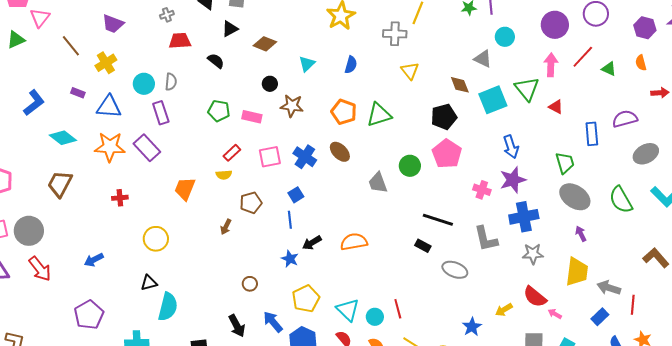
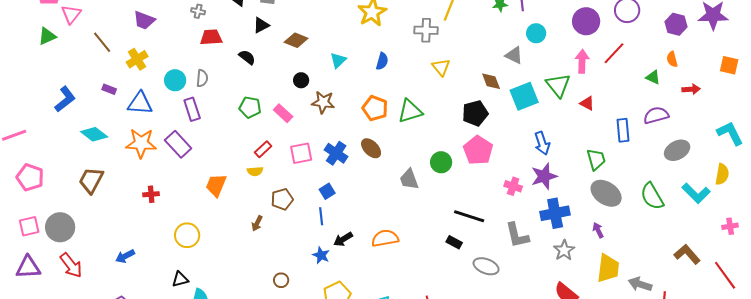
gray cross: (167, 15) -> (198, 11), turned 32
green triangle: (609, 69) -> (653, 77), moved
pink rectangle: (252, 117) -> (283, 113), turned 30
purple arrow: (581, 234) -> (598, 230), moved
gray star: (533, 254) -> (564, 250), turned -30

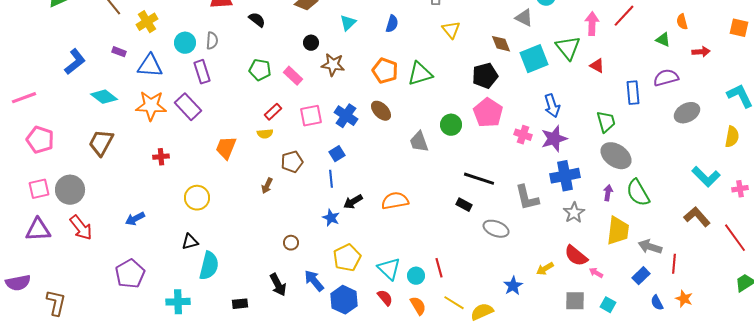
pink cross: (513, 186) -> (523, 135), moved
cyan L-shape: (696, 193) -> (706, 177), moved
green semicircle: (652, 196) -> (638, 193), moved
purple arrow: (598, 230) -> (608, 193), turned 35

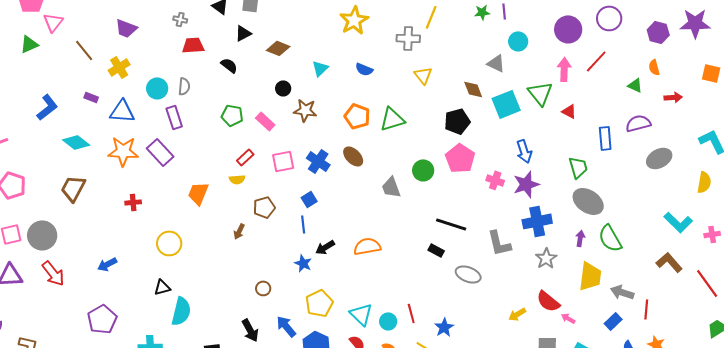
blue semicircle: (392, 24) -> (364, 69), turned 96
blue star: (513, 286) -> (444, 327), moved

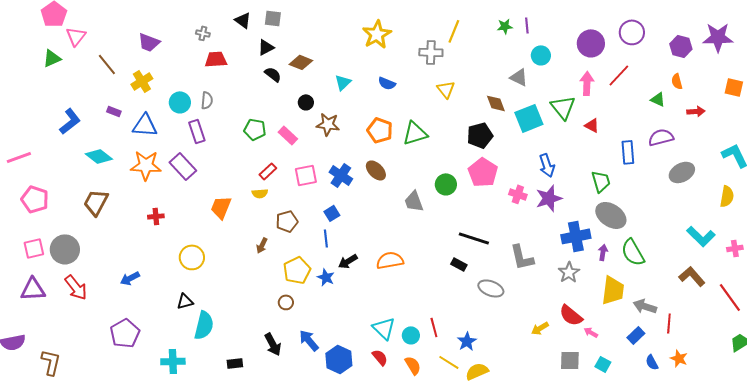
black semicircle: (229, 65) -> (273, 74), moved
blue cross: (537, 221) -> (576, 236), moved
yellow pentagon: (319, 303) -> (297, 270), moved

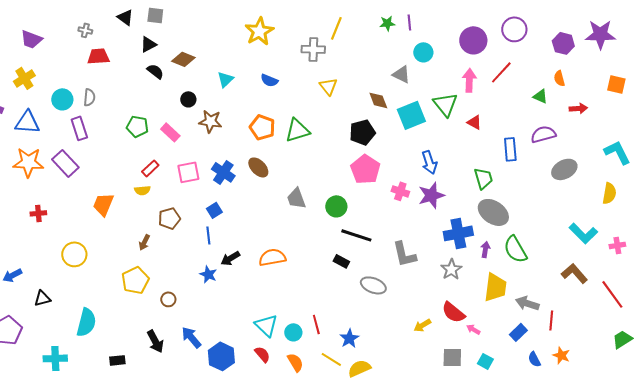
green circle: (446, 184) -> (336, 206), moved
yellow pentagon: (297, 270) -> (135, 280), moved
black triangle: (185, 301) -> (42, 298), moved

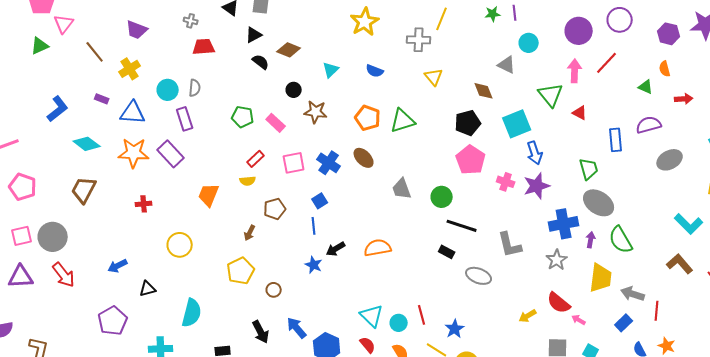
cyan square: (411, 115) -> (517, 124), moved

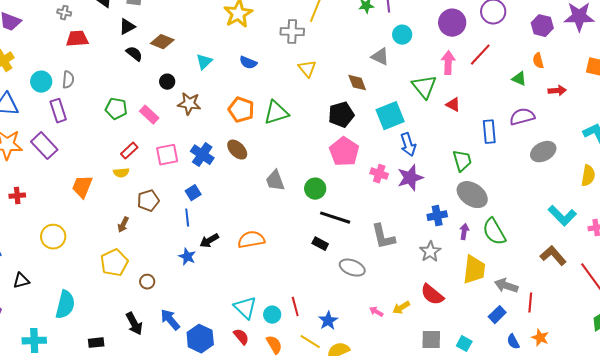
blue cross: (564, 224) -> (437, 216), size x0.7
pink arrow: (579, 320) -> (376, 312), moved

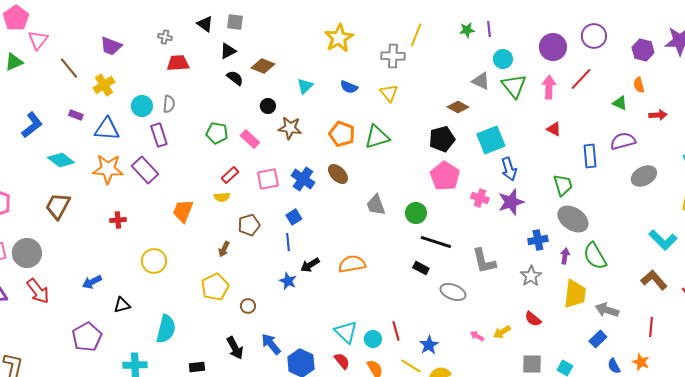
yellow triangle: (307, 69) -> (389, 93), moved
brown diamond: (357, 83) -> (458, 107), turned -40
green triangle: (424, 87) -> (514, 86), moved
red semicircle: (432, 295) -> (533, 319), size x0.7
red line: (530, 303) -> (651, 327), moved

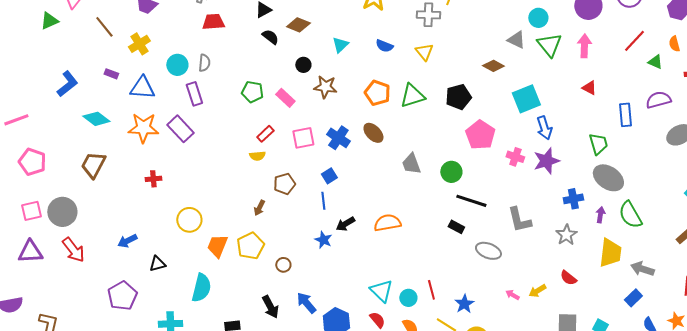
red line: (581, 79) -> (634, 41), moved
black pentagon: (442, 139) -> (458, 97), moved
orange trapezoid: (183, 211) -> (217, 246), moved

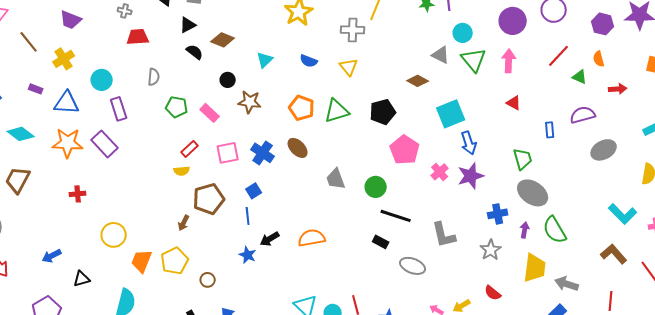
gray semicircle: (204, 63) -> (154, 77), moved
blue rectangle: (625, 115) -> (550, 130), size x0.7
pink cross: (515, 157) -> (440, 172), turned 30
brown pentagon: (284, 184) -> (209, 199), size x1.4

